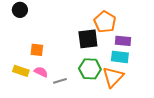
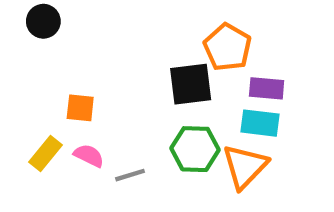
yellow rectangle: (21, 71) -> (46, 153), turned -70

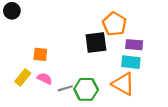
black circle: (43, 21) -> (12, 11), moved
green hexagon: (195, 149) -> (86, 89), moved
orange triangle: (245, 166) -> (123, 84), turned -45

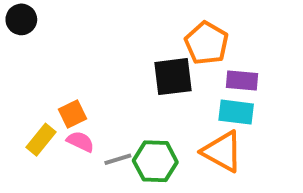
orange square: (40, 54) -> (73, 114), moved, turned -32

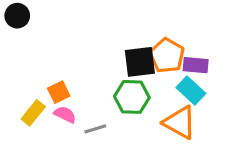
orange pentagon: (207, 43) -> (167, 56), moved
cyan rectangle: (236, 112) -> (191, 91), turned 36
green hexagon: (155, 161) -> (132, 97), moved

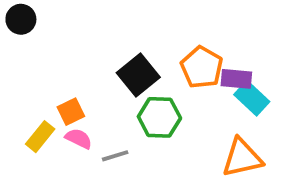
black square: (140, 62) -> (138, 75), moved, turned -32
cyan rectangle: (191, 91) -> (252, 98), moved
orange triangle: (180, 122) -> (242, 158), moved, turned -42

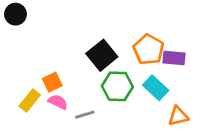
cyan rectangle: (252, 98) -> (156, 88), moved
orange triangle: (242, 158) -> (178, 116), size x0.7

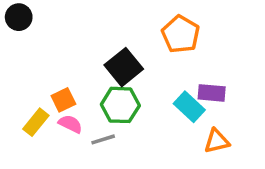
orange pentagon: (149, 50) -> (181, 34), moved
purple rectangle: (174, 58) -> (212, 93), moved
green hexagon: (117, 86) -> (120, 105), moved

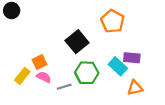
green hexagon: (120, 105) -> (87, 73), moved

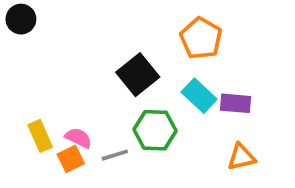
orange square: (39, 62) -> (71, 159), moved
cyan rectangle: (118, 66) -> (199, 96), moved
yellow rectangle: (22, 76) -> (40, 136), turned -63

